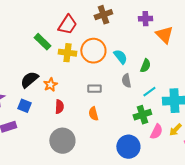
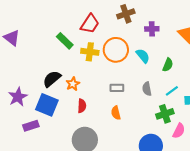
purple cross: (145, 19) -> (152, 29), moved
gray semicircle: (126, 81) -> (147, 89), moved
blue square: (24, 106) -> (47, 105), size x1.6

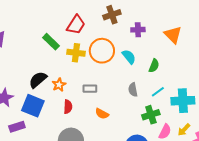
gray rectangle: (117, 88) -> (90, 89), moved
orange semicircle: (116, 113) -> (102, 114), turned -48

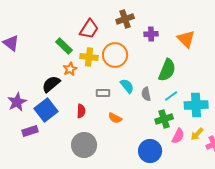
cyan semicircle: (129, 57) -> (127, 86), moved
green semicircle: (154, 66) -> (167, 70), size x1.6
orange star: (59, 85) -> (70, 69), moved
blue square: (33, 106) -> (46, 110), turned 30

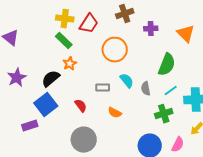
yellow cross: (89, 57) -> (65, 19), moved
purple star: (17, 102) -> (17, 78), moved
red semicircle: (81, 111) -> (81, 106), turned -40
pink semicircle: (178, 136) -> (178, 145), moved

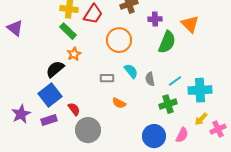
green semicircle: (167, 65) -> (167, 42), moved
purple star: (17, 78) -> (21, 114), moved
red semicircle: (81, 106) -> (74, 109), moved
purple rectangle: (30, 126) -> (49, 120), moved

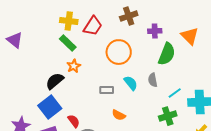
gray semicircle: (150, 79) -> (153, 80), moved

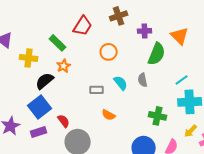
yellow cross: (69, 21) -> (29, 58), moved
orange circle: (119, 52) -> (109, 52), size x0.7
cyan line: (175, 93) -> (182, 80), moved
green cross: (168, 116) -> (158, 116), turned 30

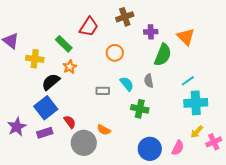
orange semicircle: (109, 115) -> (104, 130), moved
green cross: (158, 116) -> (140, 109), moved

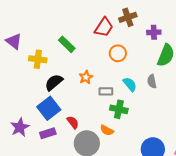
red trapezoid: (89, 27) -> (104, 27), moved
orange star: (70, 67) -> (86, 77), moved
green cross: (140, 109) -> (119, 109), moved

